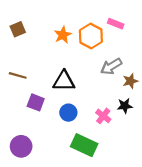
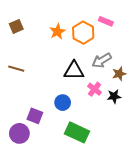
black triangle: (64, 81) -> (74, 71), moved
purple square: (36, 102) -> (35, 116), moved
pink cross: (103, 116) -> (95, 89), moved

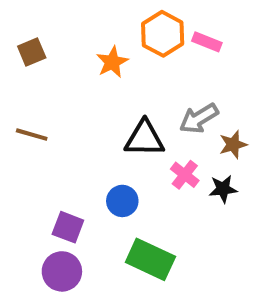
orange hexagon: (83, 33) -> (163, 34), moved
purple circle: (19, 133) -> (62, 271), moved

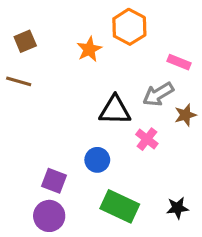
pink rectangle: (207, 42) -> (179, 62), moved
brown line: (32, 135) -> (19, 81), moved
black star: (223, 189) -> (177, 208), moved

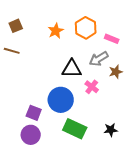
orange hexagon: (129, 27) -> (86, 28), moved
blue circle: (97, 160) -> (61, 100), size x1.6

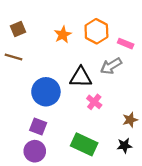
brown star: (116, 72) -> (130, 120), moved
pink cross: (92, 87) -> (94, 102), moved
blue circle: (61, 100) -> (46, 92), moved

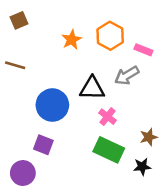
brown square: (18, 29) -> (19, 20), moved
green rectangle: (84, 144) -> (109, 150), moved
purple circle: (35, 151) -> (23, 173), moved

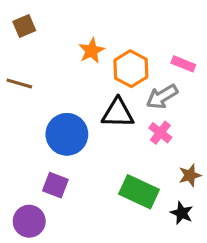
orange hexagon: (110, 36) -> (131, 69), moved
pink cross: (108, 117) -> (160, 133), moved
black star: (142, 167) -> (182, 213), turned 30

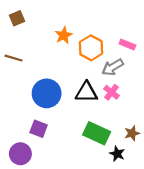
black triangle: (118, 113) -> (86, 92), moved
brown star: (190, 175) -> (132, 133), moved
black star: (182, 213) -> (117, 154), moved

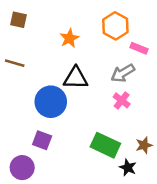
brown square: (17, 18) -> (18, 20), turned 35
orange hexagon: (91, 48) -> (115, 26), moved
black triangle: (86, 92) -> (76, 78), moved

